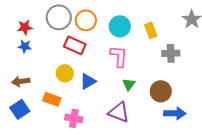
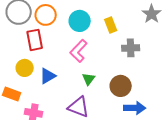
red rectangle: (75, 45) -> (35, 40), turned 55
pink L-shape: (119, 56) -> (79, 51), turned -140

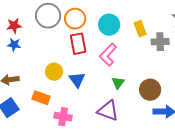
red rectangle: (35, 40) -> (78, 44), moved
gray cross: (131, 48) -> (160, 42), moved
blue triangle: (48, 76) -> (77, 80), turned -36

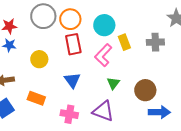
yellow rectangle: (140, 29) -> (124, 42), moved
yellow circle: (54, 72) -> (39, 59), moved
pink cross: (63, 117) -> (69, 114), moved

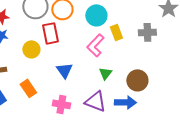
red rectangle: (73, 44) -> (50, 33), moved
orange rectangle: (36, 98) -> (28, 88), turned 36
blue arrow: (159, 112) -> (125, 102), moved

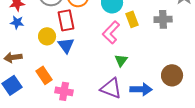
blue triangle: (64, 70) -> (66, 45), moved
brown circle: (137, 80) -> (172, 75), moved
pink cross: (61, 104) -> (64, 91), moved

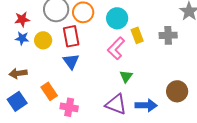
yellow circle: (47, 36) -> (43, 40), moved

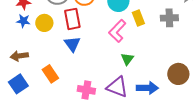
pink cross: (69, 107) -> (86, 90), moved

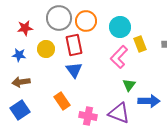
blue star: (23, 21) -> (19, 55), moved
orange rectangle: (50, 74) -> (62, 101), moved
blue arrow: (147, 88) -> (149, 101), moved

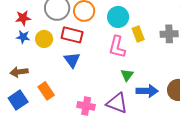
red rectangle: (74, 45) -> (72, 35), turned -65
blue star: (19, 55) -> (23, 37), moved
pink L-shape: (119, 57) -> (117, 47), turned -30
orange rectangle: (62, 101) -> (46, 91), moved

